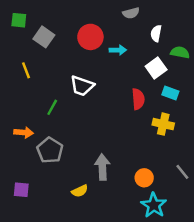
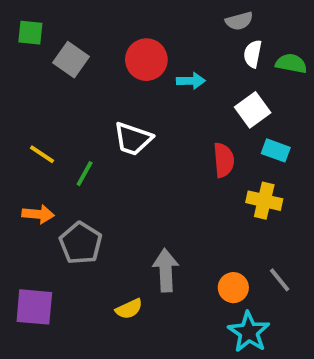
gray semicircle: (131, 13) -> (239, 21), moved
green semicircle: (180, 52) -> (291, 63), moved
yellow line: (26, 70) -> (42, 154), moved, turned -35
gray line: (182, 172) -> (280, 280), moved
purple square: (21, 190) -> (34, 307), size x1.5

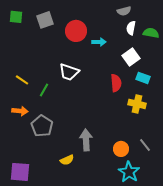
gray square: (71, 60) -> (45, 20), moved, turned 36
purple square: (34, 307) -> (20, 172), moved

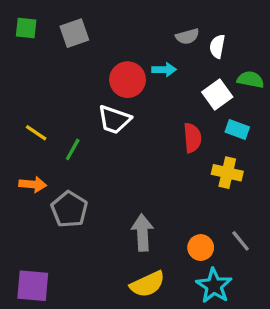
gray semicircle: (124, 11) -> (187, 36), moved
red circle: (76, 31) -> (128, 80), moved
green semicircle: (151, 33) -> (251, 80), moved
yellow semicircle: (67, 160) -> (147, 284), moved, size x1.5

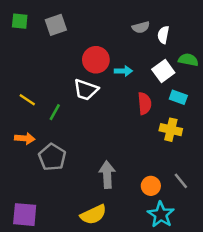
cyan arrow: (164, 70) -> (123, 71), moved
yellow semicircle: (147, 284) -> (93, 215), moved

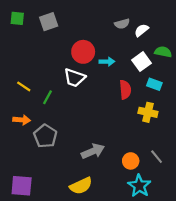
white semicircle: (163, 35) -> (141, 30), turned 40
gray arrow: (107, 175) -> (93, 151), turned 70

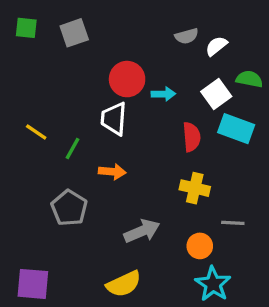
white trapezoid: (74, 78) -> (114, 119), turned 75
cyan rectangle: (154, 84) -> (236, 129), size x1.5
yellow cross: (148, 112) -> (195, 188), moved
orange arrow: (22, 120) -> (112, 172), moved
gray line: (157, 157) -> (233, 223), moved, turned -48

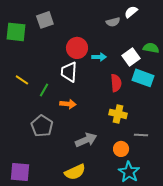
green square: (26, 28) -> (16, 32), moved, size x1.5
white semicircle: (216, 46) -> (131, 12), moved

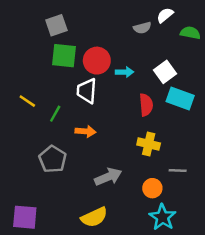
green square: (16, 32) -> (64, 56), moved
green semicircle: (151, 48) -> (190, 33), moved

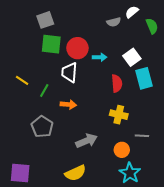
green semicircle: (190, 33) -> (152, 26), turned 56
cyan rectangle: (180, 98) -> (144, 78), turned 55

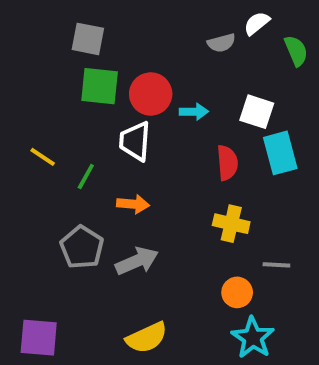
gray square: (45, 20) -> (88, 39), turned 30
white square: (132, 57) -> (257, 112), turned -36
gray arrow: (87, 141) -> (137, 261), moved

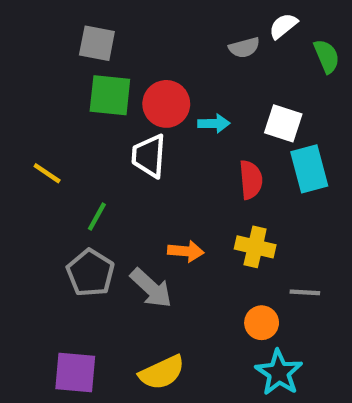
green line: (86, 177) -> (97, 217), moved
orange arrow: (133, 204) -> (186, 251), moved
gray arrow: (137, 261) -> (151, 288), turned 66
purple square: (39, 338) -> (75, 373), moved

